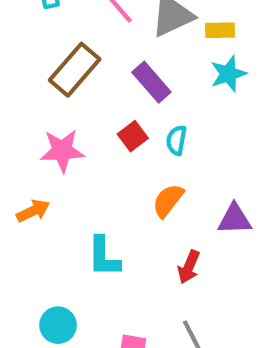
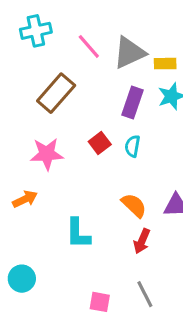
purple rectangle: (151, 82) -> (132, 102), moved, turned 60
orange semicircle: (168, 201) -> (134, 205), moved, turned 96
cyan circle: (58, 325) -> (22, 279), moved

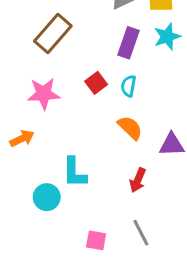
orange semicircle: (134, 205) -> (130, 128), moved
cyan circle: (22, 279) -> (47, 197), moved

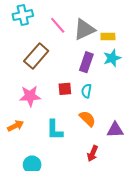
red square: (96, 83) -> (65, 89), turned 32
cyan L-shape: (74, 172) -> (55, 130), moved

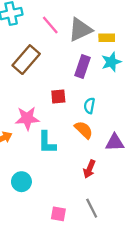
cyan semicircle: (86, 91) -> (89, 106), moved
pink star: (30, 96) -> (27, 118), moved

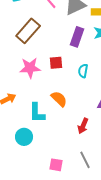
pink star: (27, 118) -> (30, 68), moved
orange semicircle: (84, 130) -> (59, 99), moved
cyan L-shape: (47, 143) -> (37, 113), moved

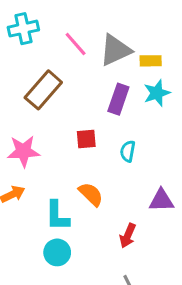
pink star: (30, 68) -> (23, 151), moved
cyan circle: (24, 137) -> (57, 252), moved

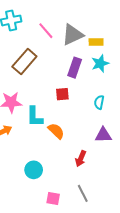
red square: (86, 139) -> (62, 94), moved
cyan semicircle: (128, 151) -> (99, 102), moved
cyan L-shape: (57, 216) -> (35, 117), moved

